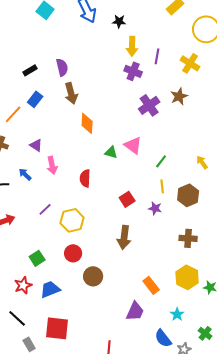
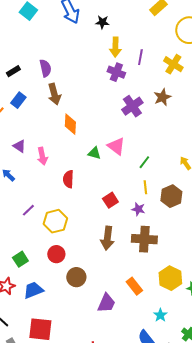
pink arrow: (52, 165) -> (42, 156), moved
brown cross: (188, 238) -> (144, 239), moved, size x1.4
purple trapezoid: (135, 311) -> (106, 303), moved

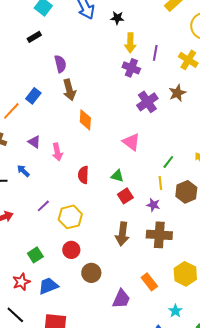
black rectangle: (13, 71) -> (34, 37), moved
green triangle: (94, 153) -> (117, 176), moved
green line: (144, 162) -> (168, 162), moved

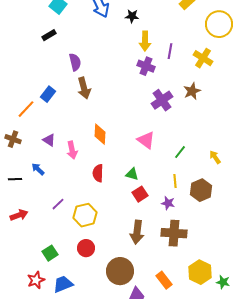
orange diamond: (85, 120) -> (100, 134), moved
green line: (168, 162) -> (180, 152), moved
brown circle: (91, 273) -> (120, 271), moved, size x1.4

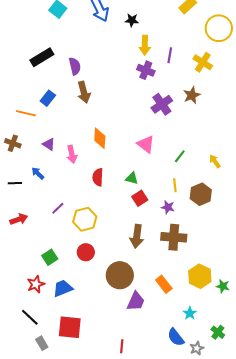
black rectangle: (49, 35) -> (42, 57), moved, size x1.6
orange line: (26, 109) -> (26, 113), turned 60

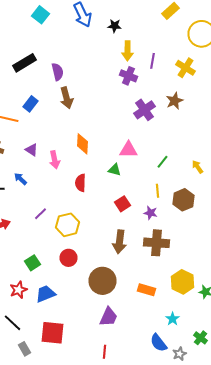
pink triangle: (146, 144) -> (128, 150), turned -36
green triangle: (132, 178) -> (114, 170), moved
orange rectangle: (164, 284) -> (146, 290), turned -36
purple trapezoid: (136, 301) -> (108, 317), moved

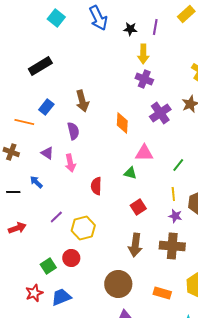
purple line: (152, 61) -> (155, 27), moved
purple semicircle: (58, 72) -> (73, 131), moved
orange diamond: (82, 144) -> (122, 123), moved
purple star: (150, 213) -> (175, 216), moved
red circle: (68, 258) -> (71, 258), moved

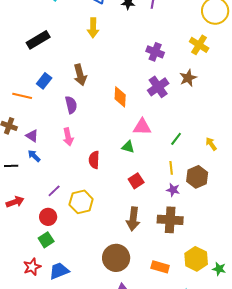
yellow arrow: (143, 54) -> (93, 28), moved
purple cross: (144, 79) -> (155, 52), moved
purple triangle: (47, 153) -> (32, 136), moved
red circle: (71, 258) -> (48, 217), moved

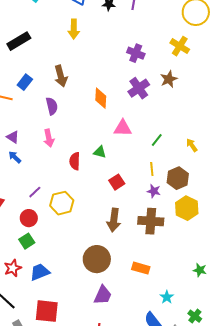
green triangle: (128, 147) -> (100, 152), moved
yellow hexagon: (196, 259) -> (187, 208), moved

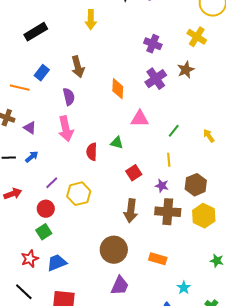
pink arrow: (49, 138) -> (66, 129), size x1.4
blue arrow: (15, 157) -> (32, 157), moved, turned 96
brown hexagon: (178, 178) -> (196, 185), moved
purple star: (154, 191) -> (162, 186), moved
yellow hexagon: (187, 208) -> (204, 216), moved

